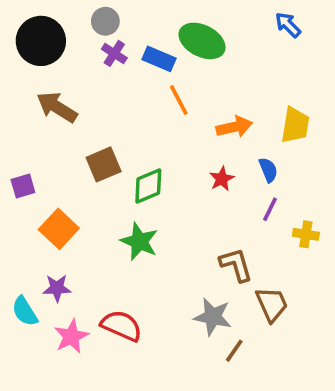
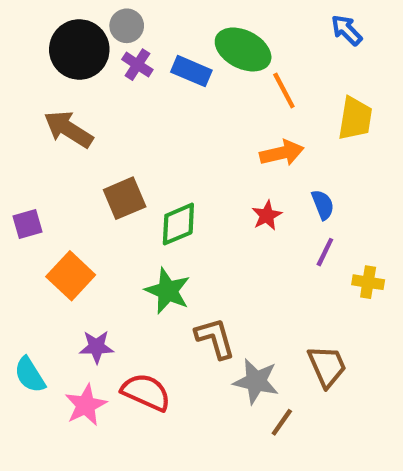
black circle: (41, 41) -> (79, 49), moved
orange line: (179, 100) -> (284, 90), moved
yellow trapezoid: (295, 125) -> (355, 118), moved
brown L-shape: (236, 265) -> (215, 338), moved
purple star: (57, 288) -> (97, 347), moved

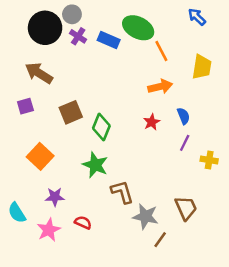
purple square: (28, 224) -> (25, 106), moved
green diamond: (178, 224) -> (101, 127), turned -45
red semicircle: (146, 392) -> (83, 223), size x0.6

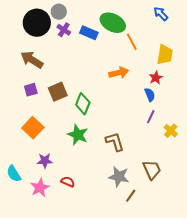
orange arrow: (160, 87) -> (119, 73), moved
purple square: (25, 106) -> (31, 90), moved
red star: (152, 122) -> (156, 78), moved
yellow cross: (209, 160) -> (171, 131), turned 32
brown L-shape: (122, 192) -> (115, 142), moved

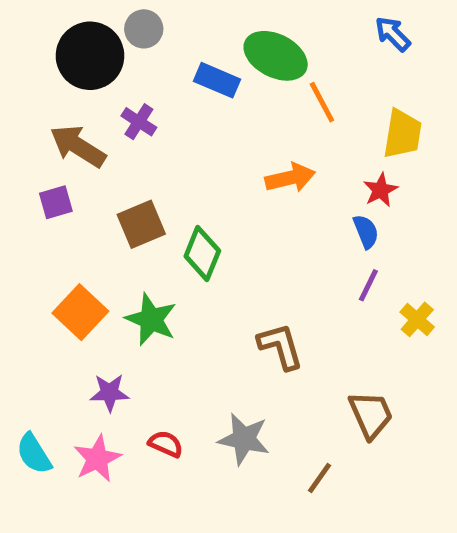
purple cross: (64, 30) -> (139, 122), moved
purple square: (31, 90) -> (56, 202), moved
green star: (78, 135) -> (151, 319), moved
cyan semicircle: (14, 174) -> (34, 454), moved
gray star: (119, 177) -> (244, 439), moved

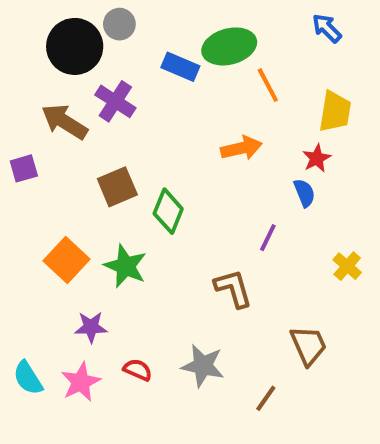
green ellipse: (276, 56) -> (229, 46), turned -42
purple cross: (139, 122) -> (115, 101), size x1.4
purple square: (56, 202) -> (24, 168), moved
purple line: (368, 285) -> (268, 238), moved

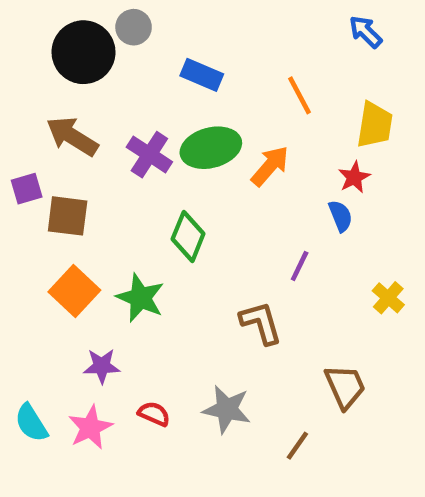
green ellipse: (229, 46) -> (211, 148), moved
purple cross: (115, 101) -> (149, 155), moved
orange arrow: (241, 148) -> (270, 166), turned -36
brown square: (117, 187) -> (68, 216), moved, turned 30

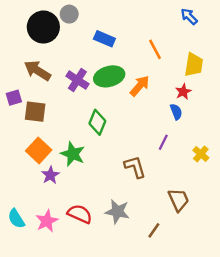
purple line: (300, 266) -> (163, 142), moved
purple star: (102, 366) -> (50, 175), moved, turned -30
red semicircle: (154, 414) -> (80, 214), size x1.5

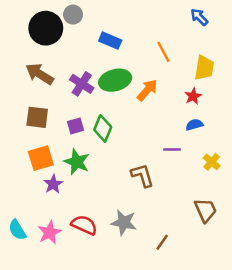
purple square: (14, 98) -> (76, 126), moved
blue semicircle: (176, 112) -> (194, 125), moved, turned -84
purple line: (163, 142) -> (172, 149), turned 63
orange square: (39, 150) -> (41, 158), turned 30
brown trapezoid: (179, 200) -> (205, 210), moved

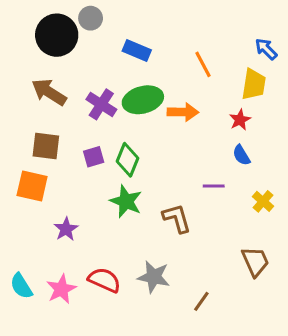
blue arrow: (199, 17) -> (266, 49), moved
orange arrow: (147, 90) -> (183, 112), turned 50
blue semicircle: (194, 125) -> (241, 155), turned -105
orange square: (41, 158) -> (32, 186), moved, turned 30
green star: (77, 162) -> (126, 201), moved

